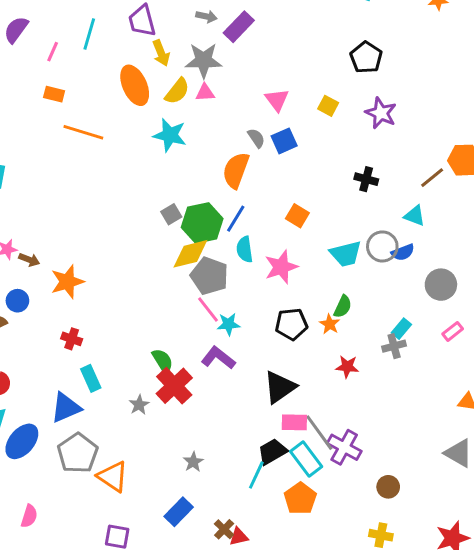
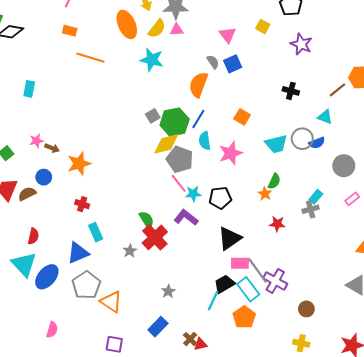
yellow square: (328, 106) -> (263, 27), moved
black pentagon: (291, 324) -> (220, 198), moved

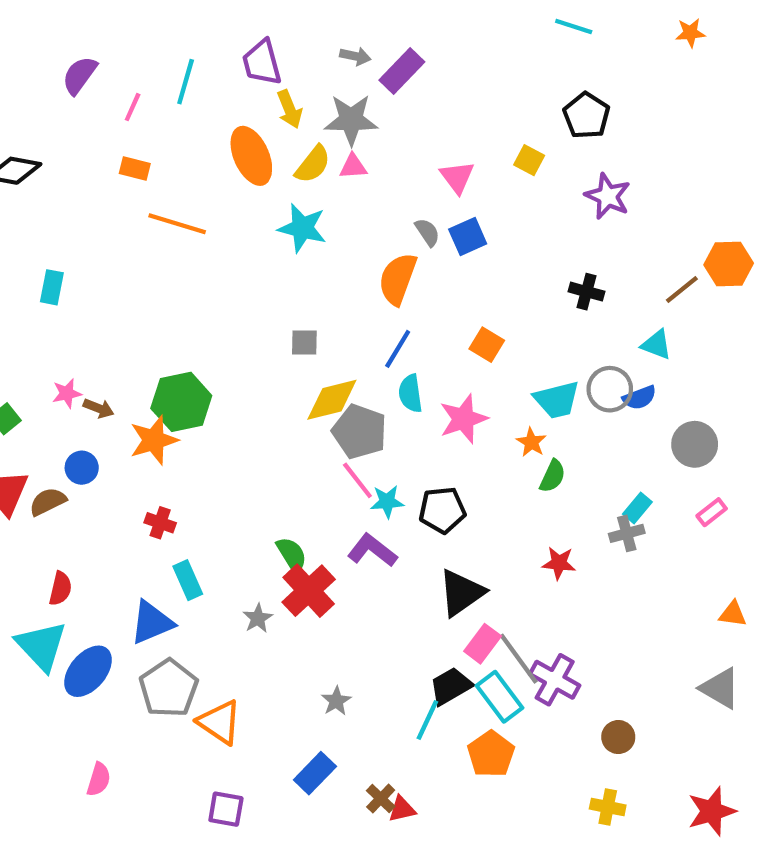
gray square: (153, 116) -> (304, 342), turned 32
green hexagon: (175, 122) -> (181, 402), moved
orange star: (265, 194) -> (531, 442), moved
pink rectangle: (240, 263) -> (483, 644), turned -54

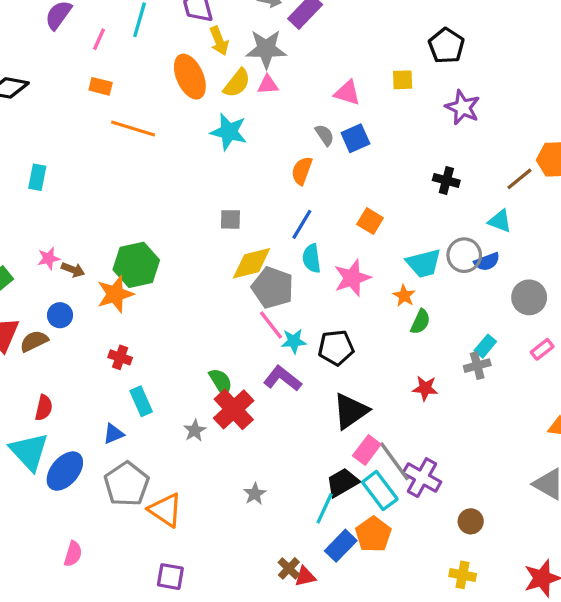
yellow square: (529, 160) -> (403, 80), turned -30
pink triangle: (457, 177) -> (347, 93), turned -36
orange semicircle: (398, 279) -> (302, 171), size x0.7
blue triangle: (152, 622) -> (114, 434), size x0.6
blue rectangle: (315, 773) -> (341, 546), moved

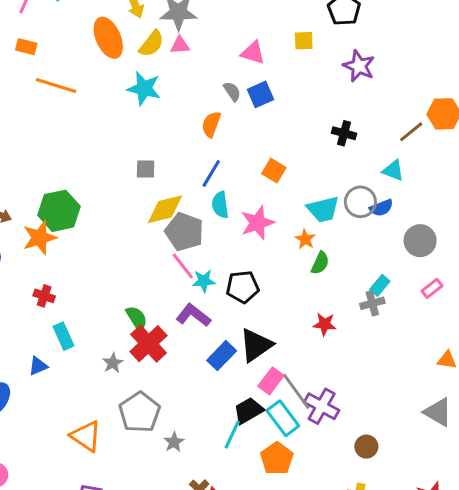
gray pentagon: (127, 484) -> (140, 412), moved
gray star: (255, 494) -> (174, 442), moved
blue rectangle: (341, 546) -> (222, 356), moved

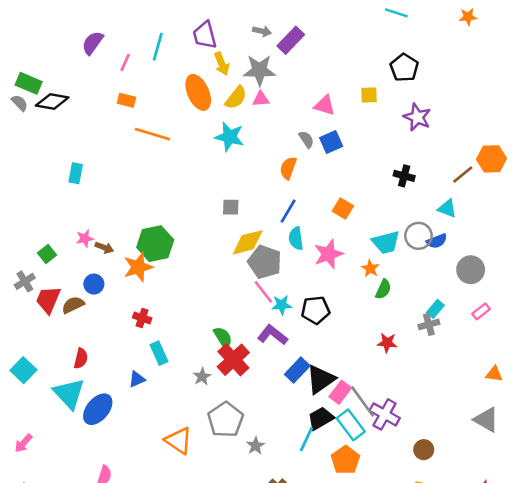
black triangle: (256, 345) -> (321, 379), moved

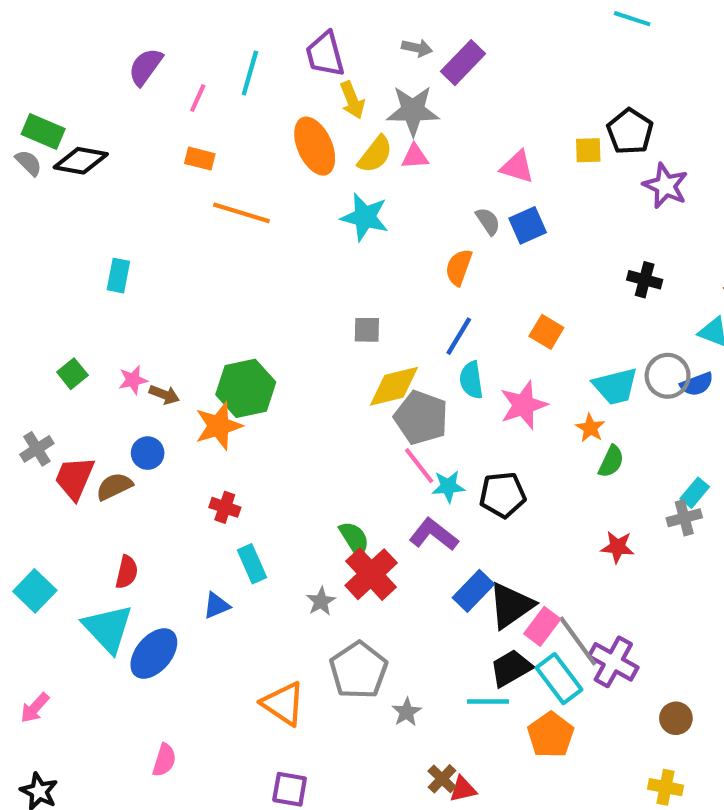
black pentagon: (404, 68) -> (630, 131), moved
green square: (47, 254) -> (72, 374), moved
cyan line: (306, 439) -> (488, 702), turned 65

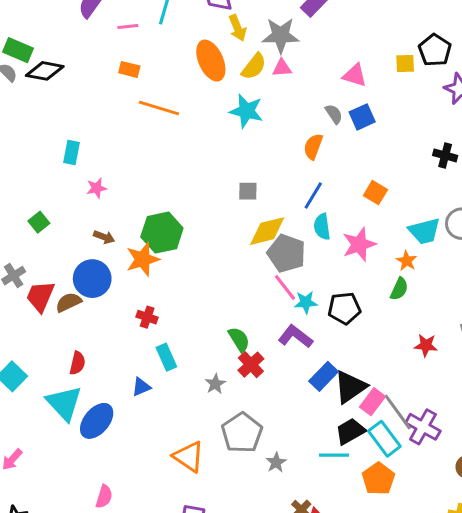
pink line: (198, 98) -> (128, 26), turned 60
pink star: (133, 380) -> (97, 188), moved
blue circle: (148, 453) -> (92, 279), size x1.6
green semicircle: (611, 461) -> (399, 289), moved
red cross: (371, 574) -> (251, 365), size x0.7

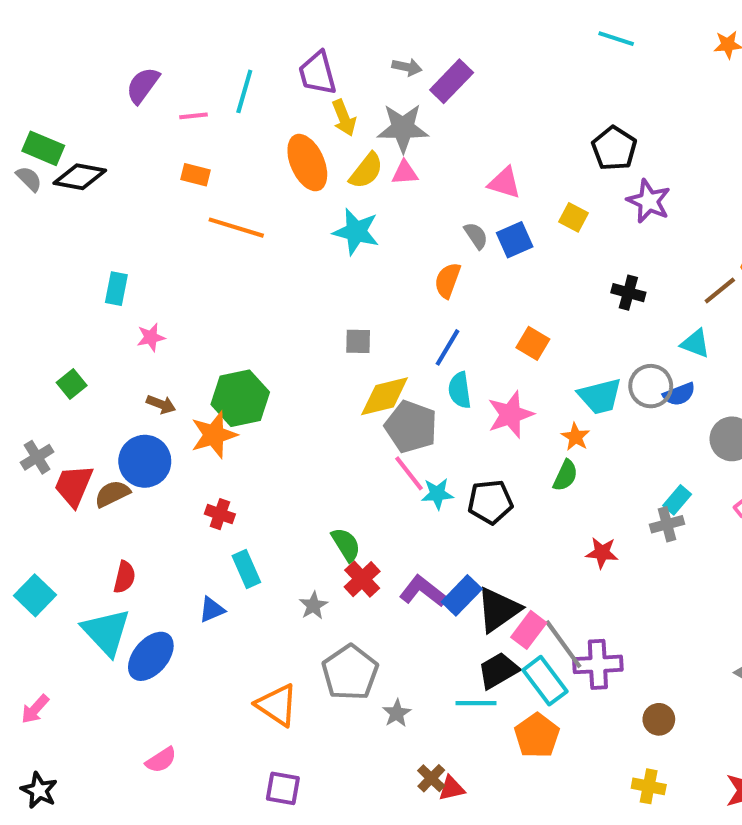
yellow square: (405, 64) -> (573, 217), moved, turned 30
purple L-shape: (295, 336) -> (423, 591), moved
purple cross: (423, 427) -> (598, 664), turned -32
pink semicircle: (104, 497) -> (161, 760), turned 40

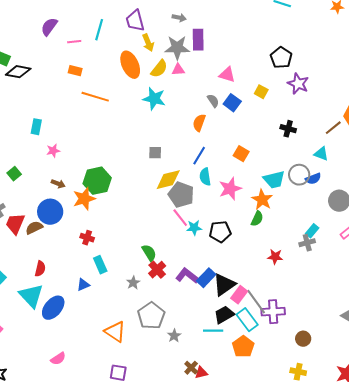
purple rectangle: (452, 81) -> (198, 40), moved, turned -45
blue square: (515, 240) -> (232, 103), turned -30
orange star: (576, 437) -> (262, 200), size x1.5

